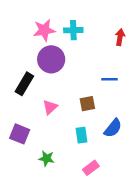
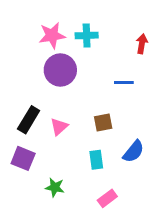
blue line: (109, 79) -> (124, 82), moved
black rectangle: (24, 84) -> (29, 120), moved

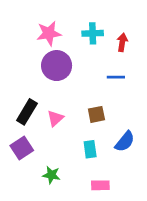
cyan cross: (87, 35) -> (93, 33), moved
red arrow: (142, 44) -> (122, 42), moved
purple square: (23, 158) -> (22, 148), turned 35
pink rectangle: (107, 198) -> (100, 185), turned 36

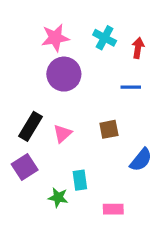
cyan cross: (93, 33) -> (105, 38), turned 30
cyan rectangle: (90, 149) -> (80, 180), moved

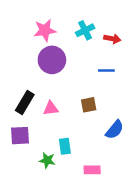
cyan cross: (105, 38) -> (85, 30), turned 36
red arrow: (138, 48) -> (112, 39), turned 91
pink triangle: (62, 134) -> (51, 108), turned 35
purple square: (25, 167) -> (20, 136), turned 30

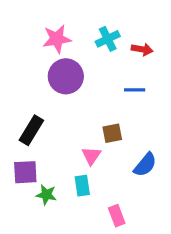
pink triangle: (51, 108) -> (91, 156), moved, turned -49
green star: (47, 160) -> (46, 195), moved
pink rectangle: (92, 170) -> (117, 216), turned 70

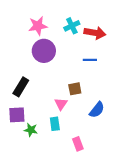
red arrow: (142, 49) -> (95, 33), size x1.5

